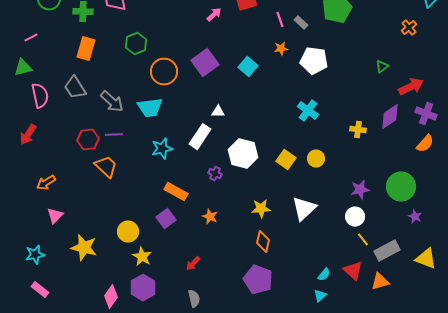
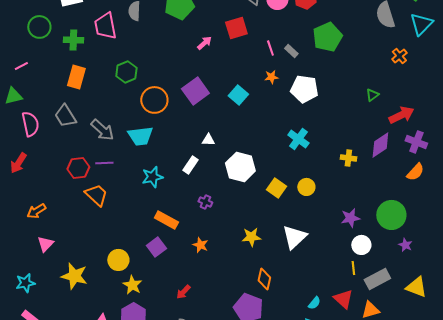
white rectangle: (200, 137) -> (190, 165), size x0.7
white hexagon: (243, 154) -> (240, 167), moved
white circle: (355, 217) -> (361, 245), moved
yellow line: (363, 240) -> (353, 268), turned 32
orange diamond: (263, 242) -> (264, 279), moved

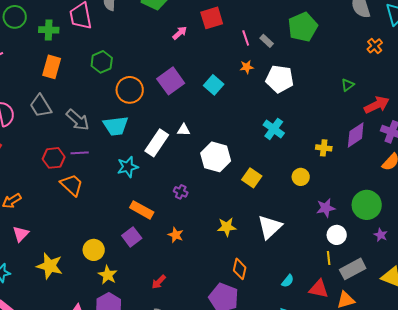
white rectangle: (190, 165) -> (157, 143), moved, size x1.5
yellow circle: (306, 187) -> (301, 177), moved
red triangle: (343, 299) -> (319, 289), turned -30
cyan semicircle: (314, 303) -> (288, 281), moved

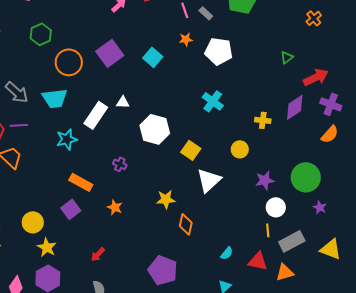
white triangle: (270, 227) -> (209, 180), moved
orange diamond: (240, 269) -> (186, 224), moved

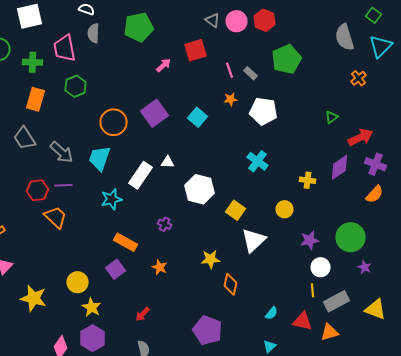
green hexagon: (41, 34) -> (76, 86), moved
cyan trapezoid: (55, 98) -> (100, 158), turned 116

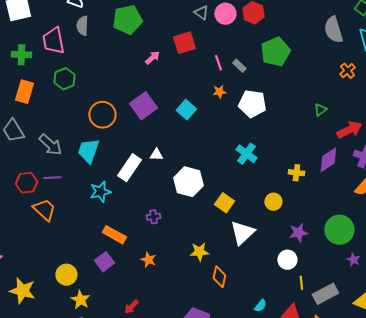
purple cross: (164, 224) -> (153, 217), turned -32
white circle: (320, 267) -> (287, 260), moved

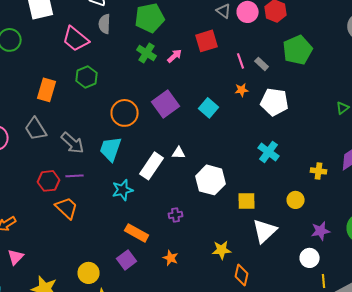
pink trapezoid: (53, 41) -> (76, 39), turned -40
green cross: (21, 55) -> (147, 53), moved, turned 30
yellow square: (224, 203) -> (247, 201), turned -36

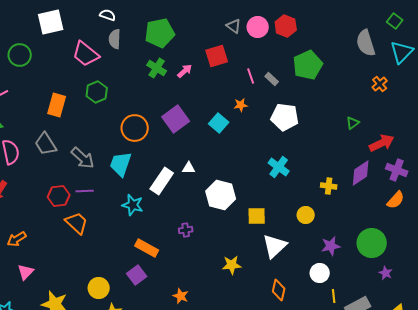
orange star: (242, 90) -> (241, 105), moved
cyan star: (123, 190) -> (133, 205), turned 30
orange star: (171, 258) -> (181, 296), moved
orange diamond: (242, 275) -> (279, 290), moved

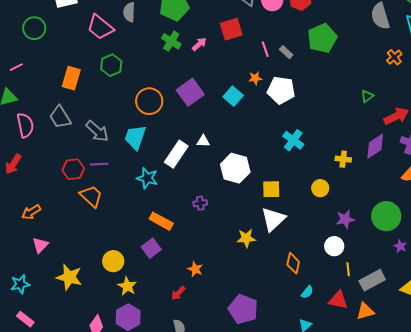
white pentagon: (285, 117) -> (281, 90), moved
white triangle: (275, 246) -> (273, 219), moved

